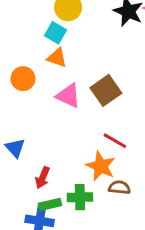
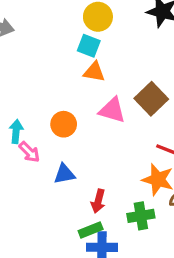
orange circle: (23, 79) -> (64, 124), moved
blue triangle: (15, 148) -> (64, 174), turned -50
green rectangle: (50, 204) -> (91, 230), moved

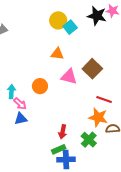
cyan square: (89, 46) -> (70, 27), moved, turned 32
blue triangle: (64, 174) -> (21, 119), moved
green cross: (141, 216) -> (89, 140), turned -35

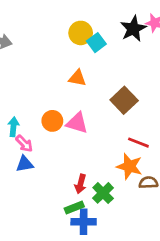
black star: (97, 16) -> (133, 29), turned 30
pink triangle: (69, 77) -> (77, 123), moved
green cross: (89, 140) -> (103, 193), moved

